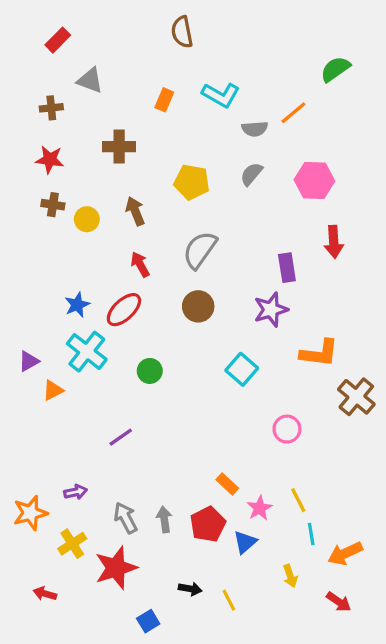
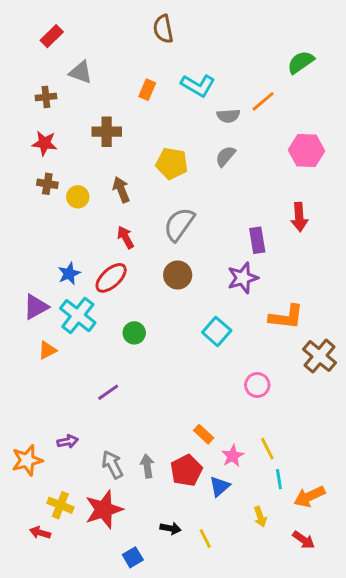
pink hexagon: (314, 180) -> (306, 150), moved
purple triangle: (29, 361) -> (36, 307), moved, size x1.4
yellow cross: (72, 544) -> (60, 505), moved, turned -35

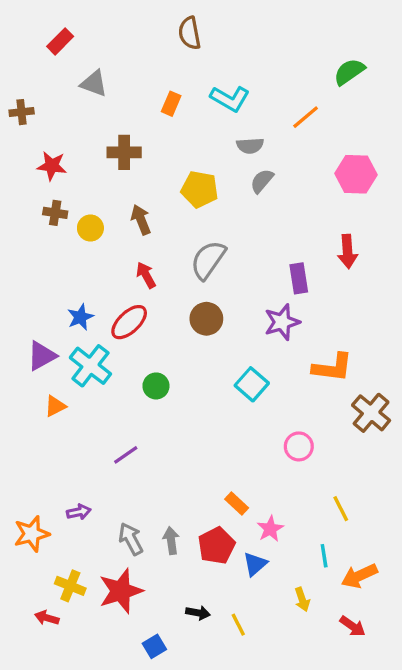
brown cross: (46, 97) -> (22, 112), moved
gray semicircle: (228, 116) -> (250, 146), moved
yellow line: (267, 449) -> (341, 509), moved

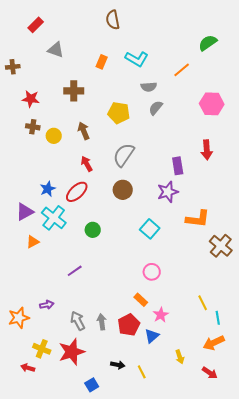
pink circle: (299, 446) -> (152, 272), moved
cyan line: (324, 556) -> (218, 318), moved

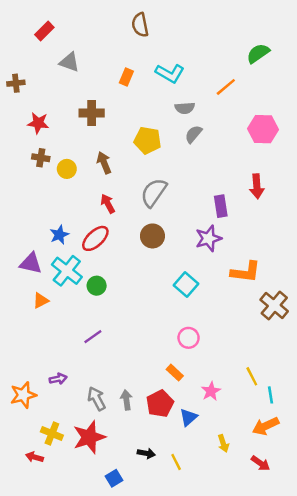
purple triangle: (25, 212) -> (31, 263), turned 42
green circle: (93, 230) -> (97, 286), moved
pink star: (161, 315) -> (211, 391), moved

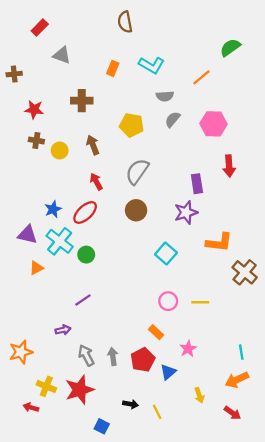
pink hexagon: (263, 129) -> (214, 124), moved
yellow line: (252, 376) -> (200, 302), moved, turned -63
purple arrow: (58, 379) -> (63, 330), moved
blue square: (114, 478) -> (102, 426), turned -32

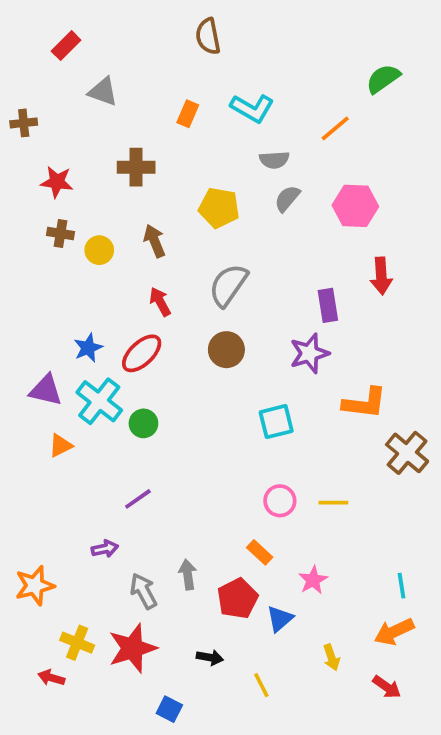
cyan square: (166, 253) -> (276, 422), turned 35
gray arrow: (113, 356) -> (188, 575), moved
black arrow: (131, 404) -> (210, 657), moved

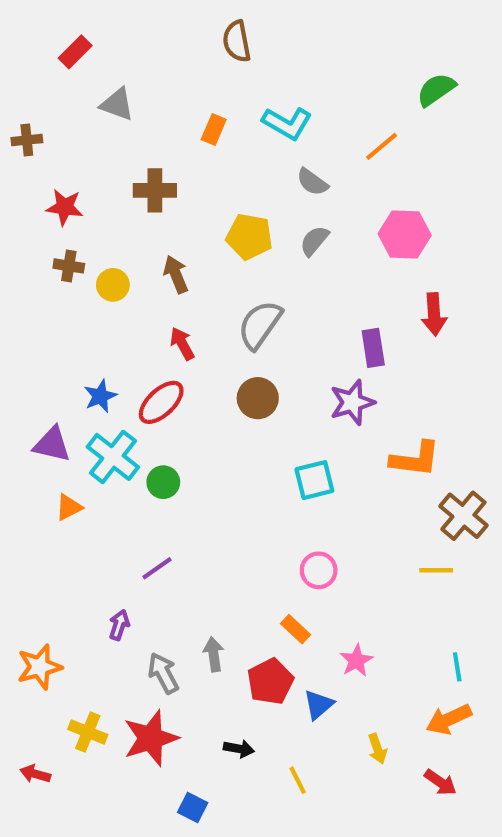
gray semicircle: (274, 160) -> (312, 182), turned 40
gray semicircle: (287, 199) -> (314, 241), moved
yellow line: (333, 503) -> (436, 570), moved
purple arrow: (105, 549) -> (119, 625), turned -60
red arrow: (51, 678) -> (35, 774), moved

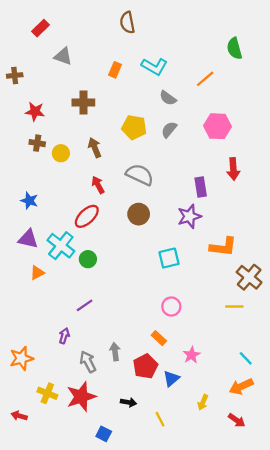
green semicircle: (436, 90) -> (234, 48), turned -70
gray semicircle: (260, 325) -> (140, 175), turned 80
blue star: (100, 396) -> (29, 201), moved, turned -30
cyan line: (457, 667) -> (246, 358), turned -35
yellow arrow: (377, 749) -> (203, 402), turned 42

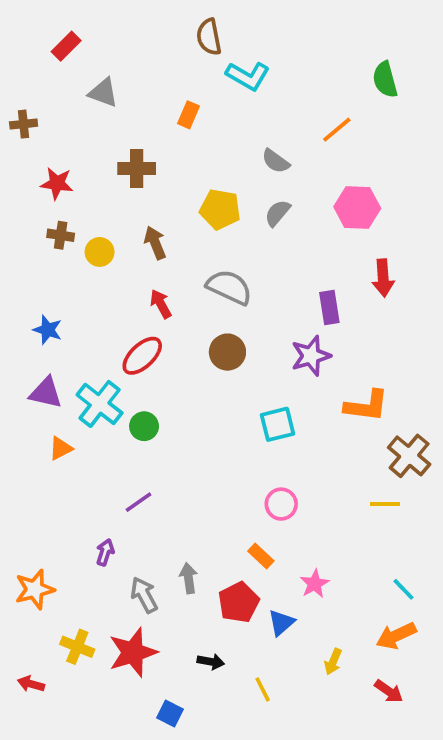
cyan L-shape: (154, 66) -> (248, 76), moved

